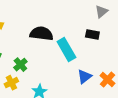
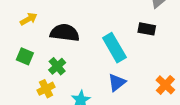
black semicircle: (41, 34) -> (65, 33), moved
blue triangle: (84, 77) -> (117, 82), moved

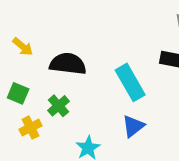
yellow arrow: (29, 19) -> (23, 47), turned 70
yellow cross: (46, 89) -> (31, 128), moved

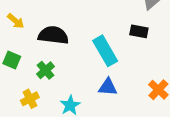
blue triangle: (133, 126) -> (108, 87), turned 42
yellow cross: (31, 128) -> (30, 99), moved

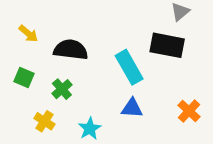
black rectangle: (139, 31) -> (167, 45), size x1.6
yellow cross: (30, 99) -> (44, 121), turned -30

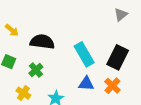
black rectangle: (167, 45) -> (118, 57), moved, turned -75
orange cross: (189, 111) -> (112, 86), moved

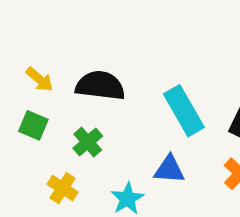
yellow arrow: (12, 30) -> (40, 79), moved
blue triangle: (86, 84) -> (169, 169), moved

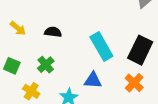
black semicircle: (100, 86) -> (53, 32), size x0.6
green square: (33, 125) -> (12, 66), moved

